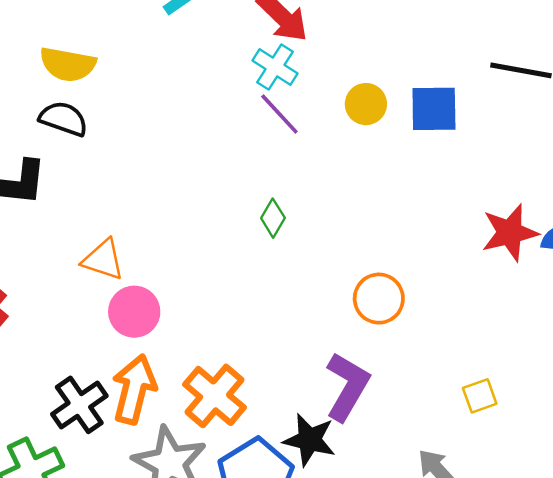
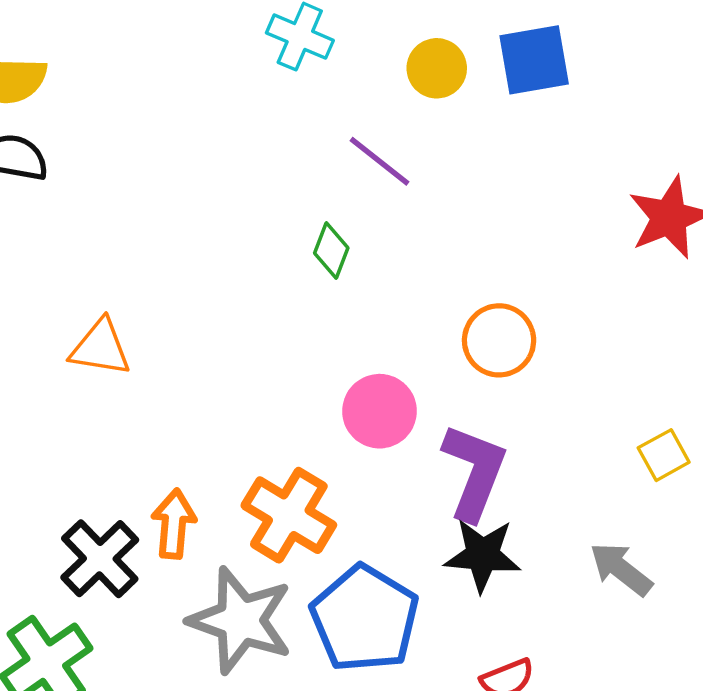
purple line: (279, 114) -> (380, 161), moved
pink circle: (134, 312) -> (379, 411), moved
orange arrow: (134, 389) -> (174, 524), size x0.7
black star: (309, 440) -> (483, 555), moved

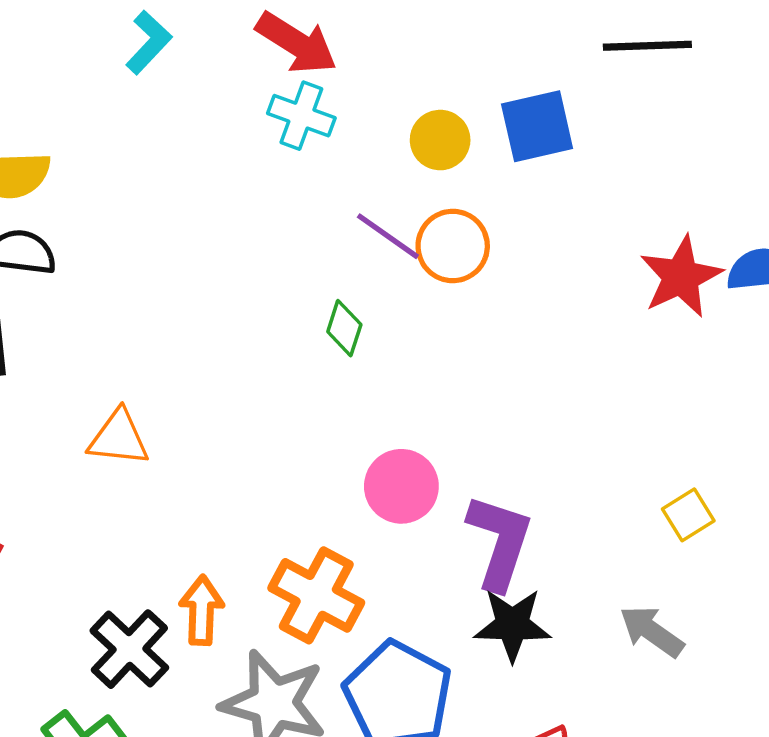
orange circle: (499, 340) -> (453, 246), moved

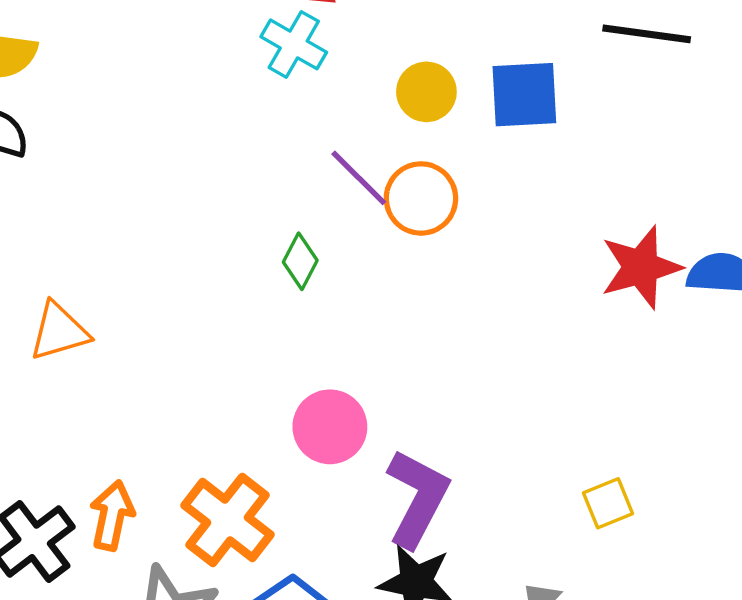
orange triangle: (119, 438) -> (59, 331), turned -32

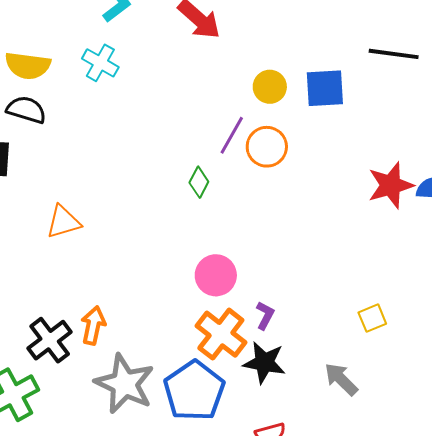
cyan cross: (294, 44) -> (100, 63), moved
purple line: (359, 178) -> (232, 135), turned 75
purple L-shape: (417, 498) -> (265, 315), size x0.5
orange cross: (228, 520) -> (221, 334), moved

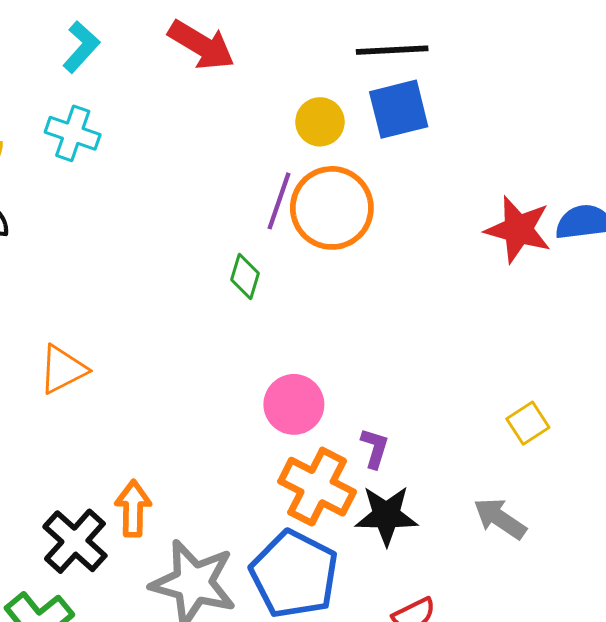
black line: (394, 54) -> (392, 50), moved
orange circle: (267, 147) -> (332, 208), size x1.4
red star: (391, 185) -> (518, 229), turned -30

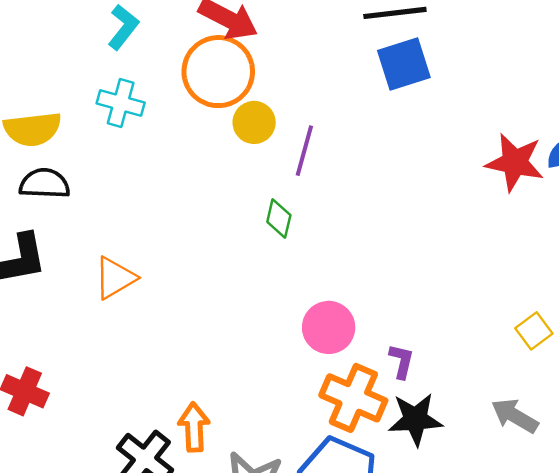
yellow circle: (320, 122) -> (254, 122), moved
orange circle: (332, 208) -> (218, 72), moved
orange triangle: (63, 369) -> (115, 278), moved

